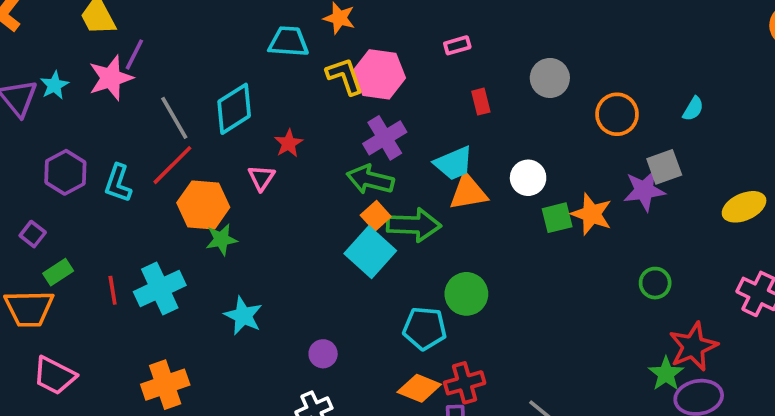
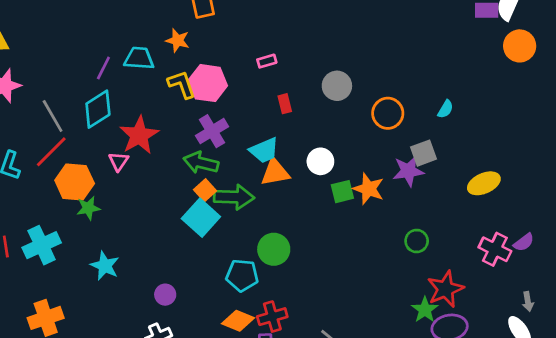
purple line: (134, 54) -> (103, 68), moved
red star: (289, 143) -> (139, 135), size x1.8

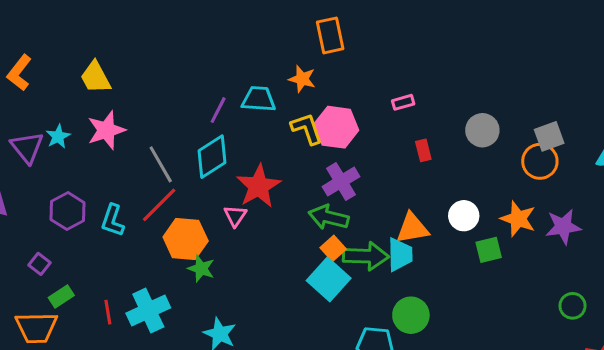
cyan trapezoid: (264, 150) -> (400, 255), moved, turned -68
gray square: (423, 153) -> (549, 136), moved
orange star: (369, 189) -> (518, 219), moved
green star: (88, 208) -> (201, 269), turned 30

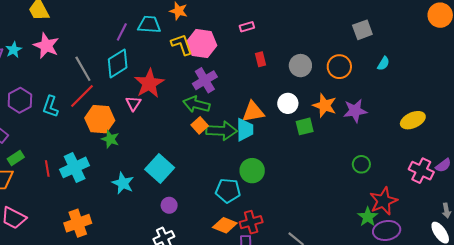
pink star: (106, 130) -> (46, 46), turned -30
gray circle: (482, 130) -> (300, 66), moved
gray square: (549, 136) -> (362, 30), moved
cyan square: (329, 279) -> (160, 169), moved

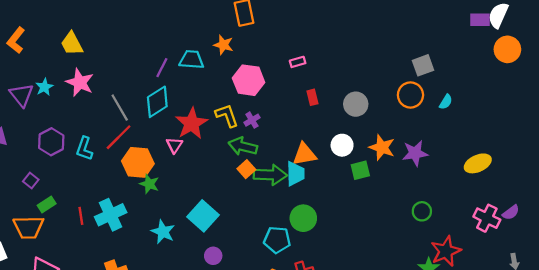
yellow L-shape: (182, 45) -> (227, 116), moved
orange circle: (339, 67) -> (410, 95), moved
purple cross: (205, 80) -> (252, 120), size x0.6

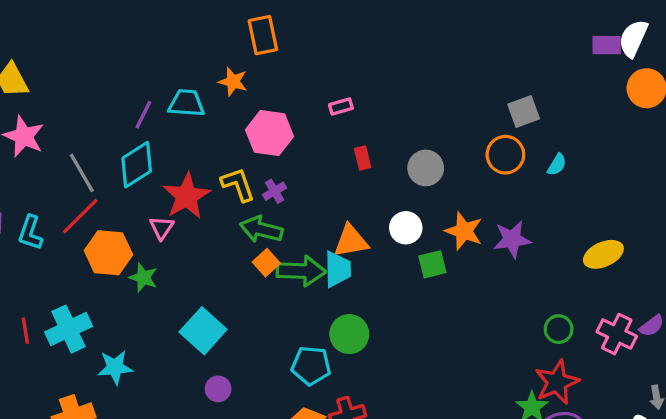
green star: (149, 184) -> (143, 278), moved
green circle: (422, 211) -> (559, 329), moved
cyan star: (163, 232) -> (115, 367), moved, turned -30

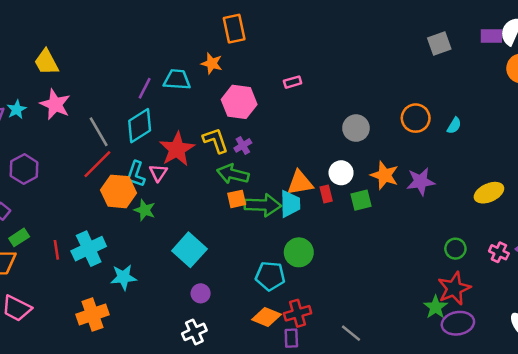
gray square: (524, 111) -> (439, 44), moved
red rectangle: (363, 158) -> (326, 194), moved
cyan L-shape: (30, 233) -> (136, 174), moved
orange square: (266, 263) -> (237, 199), turned 30
pink cross: (617, 334) -> (499, 252), size x0.7

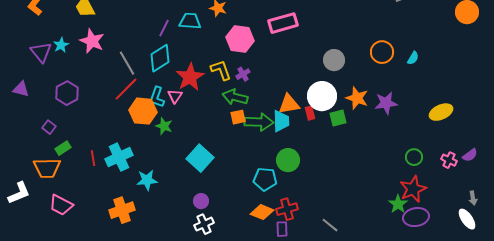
pink rectangle: (293, 82) -> (283, 23), size x2.0
white circle: (341, 173) -> (322, 96), size x1.5
purple circle: (201, 293) -> (201, 201), moved

